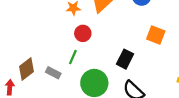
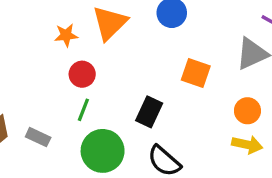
green line: (73, 57) -> (83, 110), moved

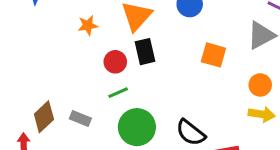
orange star: (66, 35) -> (88, 25), moved
green line: (83, 110) -> (118, 93), turned 48
black rectangle: (149, 112) -> (145, 52), moved, turned -35

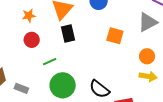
red circle: (115, 62) -> (32, 40), moved
gray rectangle: (80, 119) -> (21, 88), moved

